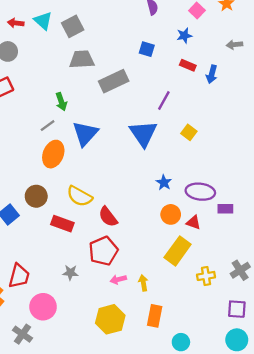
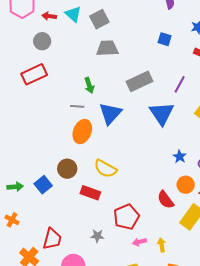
gray rectangle: (114, 81) -> (139, 81), moved
gray line: (48, 126) -> (77, 106), turned 40
red semicircle: (108, 217) -> (166, 200), moved

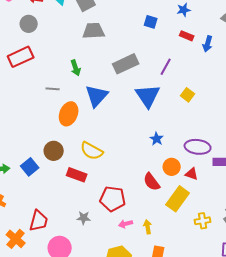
gray line: (77, 106) -> (53, 89), moved
blue star: (180, 157) -> (157, 139), moved
red pentagon: (126, 217) -> (113, 199), turned 30

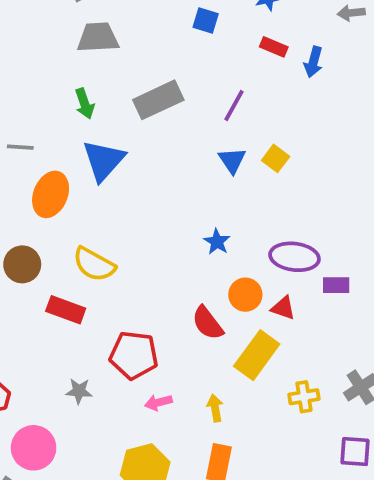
green arrow: (76, 68) -> (85, 104), moved
blue triangle: (148, 96) -> (232, 160), moved, size x0.6
yellow arrow: (148, 227) -> (215, 408), moved

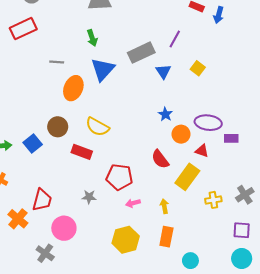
gray rectangle: (158, 100) -> (141, 53), moved
blue triangle: (232, 160) -> (163, 71), moved
orange circle: (245, 295) -> (181, 134), moved

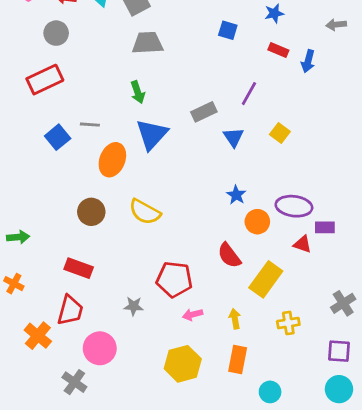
gray rectangle: (141, 53) -> (204, 112), size x0.7
blue square: (33, 144) -> (58, 137), moved
red triangle: (202, 151) -> (302, 244), moved
red rectangle: (82, 152) -> (79, 268), moved
yellow cross: (213, 200) -> (288, 323), moved

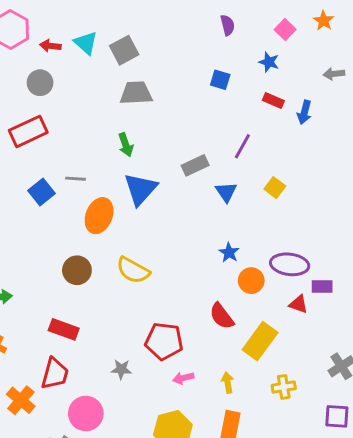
blue star: (274, 13) -> (269, 62), turned 30

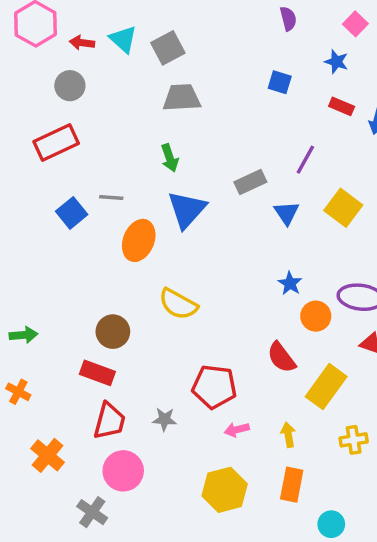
yellow square: (275, 188) -> (343, 208), size x1.5
brown circle: (77, 270) -> (113, 332), moved
red trapezoid: (55, 374) -> (109, 421), moved

